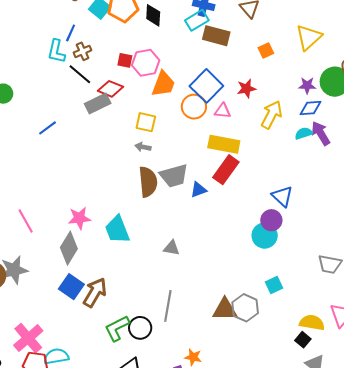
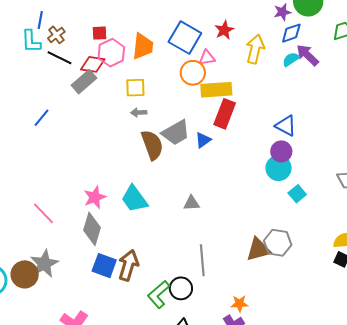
pink hexagon: (146, 63) -> (111, 53), moved
orange circle: (194, 107) -> (193, 73), moved
cyan square: (274, 285) -> (297, 194), moved

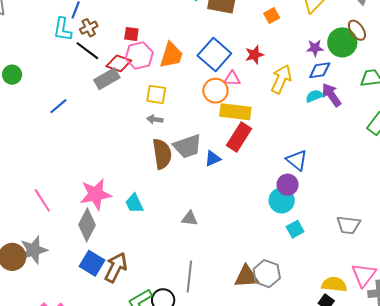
pink star: (95, 197) -> (96, 194), size x1.4
cyan trapezoid: (134, 199) -> (134, 203), size x0.7

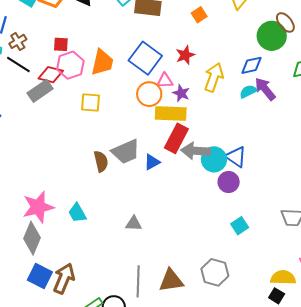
purple star: (315, 48) -> (181, 93), moved, turned 30
gray arrow: (155, 119) -> (196, 151), moved, size x1.8
brown semicircle: (162, 154) -> (101, 161), size x0.7
cyan circle: (282, 200) -> (214, 159), moved
brown triangle: (246, 277) -> (171, 281), moved

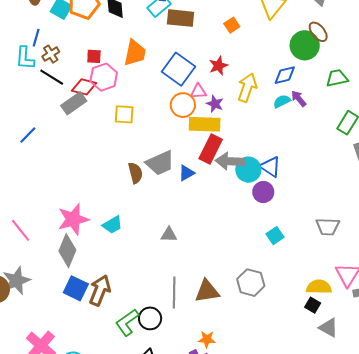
orange trapezoid: (102, 62) -> (135, 53), moved
purple arrow: (265, 89) -> (299, 99), size x0.7
cyan trapezoid: (77, 213) -> (112, 225), turned -90

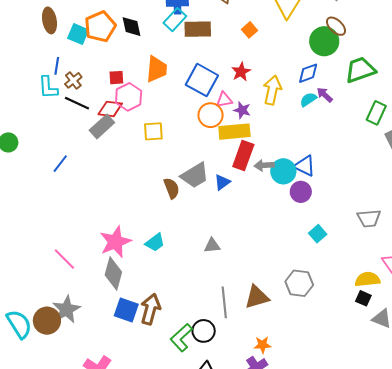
green trapezoid: (337, 78) -> (360, 70), size x1.4
gray arrow: (230, 161) -> (264, 165), size x0.7

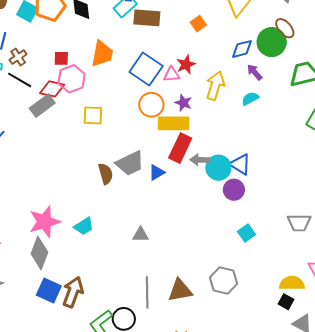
blue diamond: (308, 73) -> (242, 49), moved
purple arrow: (325, 95) -> (255, 72), moved
pink triangle: (224, 100) -> (172, 74), moved

